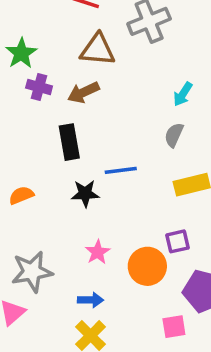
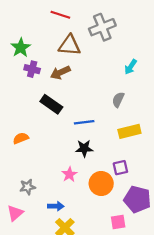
cyan arrow: (183, 94) -> (131, 67), moved
black rectangle: (69, 142) -> (51, 104), turned -45
black star: (85, 194) -> (84, 148), moved
gray star: (32, 272) -> (28, 187), size x0.6
blue arrow: (91, 300) -> (56, 206), moved

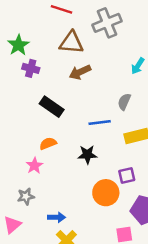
brown arrow: (60, 72) -> (80, 72), moved
blue line: (84, 122) -> (100, 123), moved
orange semicircle: (21, 138) -> (48, 143), moved
pink star: (69, 174) -> (34, 166), moved

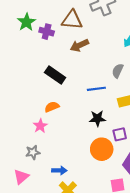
purple cross: (31, 68) -> (47, 32), moved
black star: (87, 155) -> (97, 118), moved

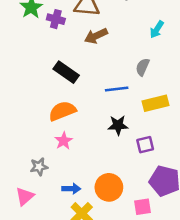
orange semicircle: (52, 107) -> (62, 111), size x1.5
pink star: (40, 126) -> (64, 141), moved
orange circle: (102, 149) -> (109, 187), moved

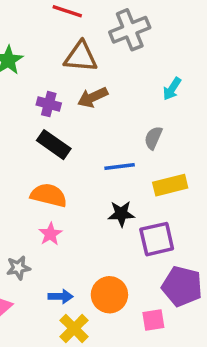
purple cross: (56, 19) -> (49, 104), moved
orange semicircle: (62, 111) -> (49, 195), turned 36
purple square: (145, 145) -> (157, 239), size x1.5

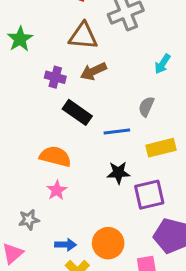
black rectangle: (54, 145) -> (77, 112), moved

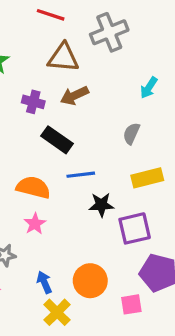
blue line: (117, 132) -> (81, 175), moved
blue arrow: (66, 245) -> (44, 282), turned -114

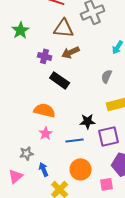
blue line: (81, 175) -> (75, 140), moved
blue arrow: (44, 282) -> (44, 169), moved

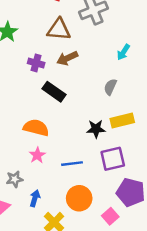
black star: (88, 121) -> (96, 129), moved
blue arrow: (44, 169) -> (35, 198), turned 40
pink square: (107, 184) -> (110, 216), turned -32

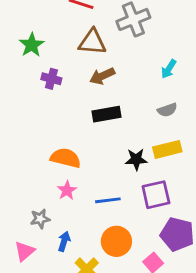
purple cross: (36, 63) -> (51, 79), moved
gray semicircle: (110, 87) -> (167, 110), moved, turned -133
black rectangle: (54, 92) -> (107, 114), moved, turned -45

